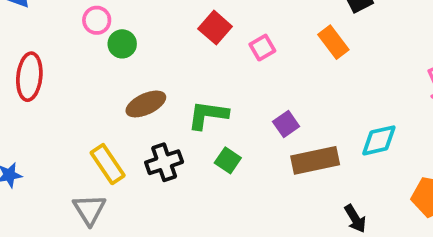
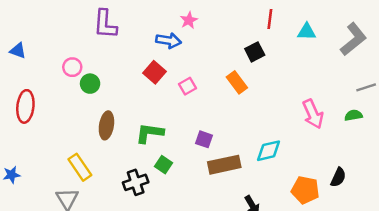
brown ellipse: (146, 104) -> (106, 125), turned -56
purple square: (286, 124) -> (204, 139), turned -36
black cross: (164, 162) -> (136, 182), moved

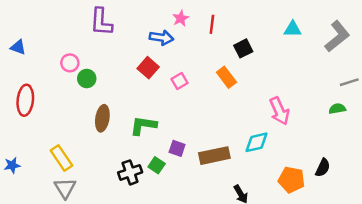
red line: (270, 19) -> (212, 24), moved
pink arrow: (313, 114) -> (279, 111), moved
purple square: (204, 139) -> (177, 148), moved
green square: (163, 165) -> (157, 165), moved
yellow rectangle: (80, 167) -> (61, 158), moved

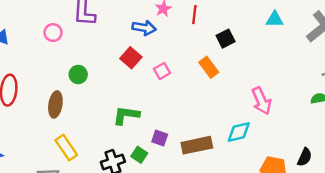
pink circle: (70, 63) -> (53, 33), moved
green circle: (87, 79) -> (78, 74), moved
brown ellipse: (102, 118) -> (55, 104), moved
yellow rectangle: (61, 158) -> (66, 148), moved

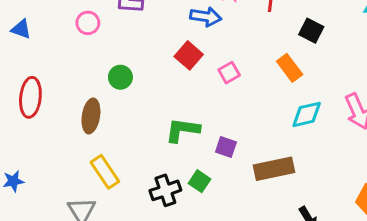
black square: (226, 39) -> (311, 31), turned -36
cyan diamond: (239, 132) -> (307, 114), moved
purple square: (160, 138) -> (226, 147), moved

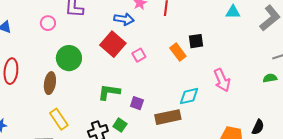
black square: (311, 31) -> (196, 41), moved, turned -35
red square: (189, 55) -> (113, 44), size x1.4
green circle: (120, 77) -> (69, 58), size x1.6
cyan diamond: (307, 114) -> (189, 96), moved

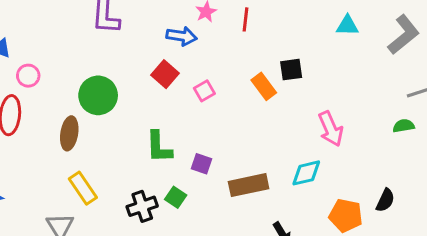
pink circle: (48, 23) -> (28, 76), moved
red square: (113, 44) -> (165, 74), size x0.7
green L-shape: (109, 92) -> (159, 147), turned -100
cyan diamond: (189, 96) -> (306, 173), moved

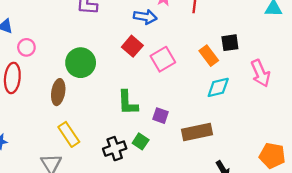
pink square: (204, 91) -> (163, 59), size x1.5
pink arrow: (331, 129) -> (260, 73), moved
cyan diamond: (306, 173) -> (218, 87), moved

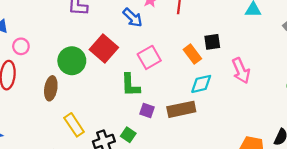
blue arrow: (145, 17) -> (133, 18), turned 35
red square: (132, 46) -> (104, 49), moved, size x1.4
green L-shape: (128, 103) -> (130, 85), moved
brown rectangle: (197, 132) -> (181, 109), moved
yellow rectangle: (69, 134) -> (74, 125), moved

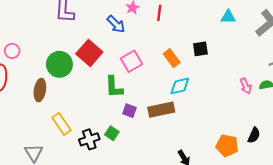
black square: (212, 42) -> (200, 49), moved
pink arrow: (241, 71) -> (246, 86), moved, size x0.7

